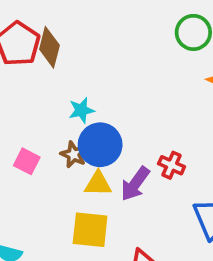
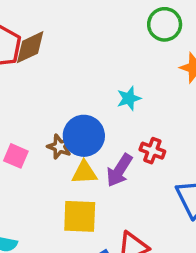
brown diamond: (49, 47) -> (30, 47), turned 54
cyan star: (81, 110) -> (129, 98), moved

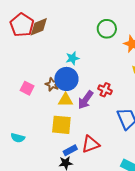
green circle: (165, 24) -> (107, 29), moved
cyan star: (129, 98) -> (72, 58), moved

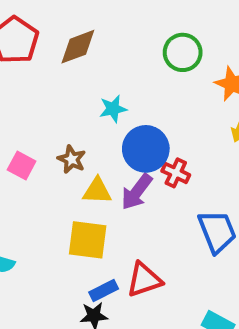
brown diamond: (39, 27) -> (78, 47), moved
blue circle: (66, 79) -> (146, 149), moved

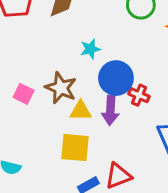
brown star: (72, 159) -> (61, 88), size x1.5
purple arrow: (137, 192) -> (110, 110), turned -32

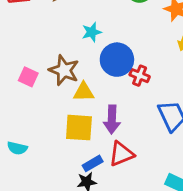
purple arrow: (110, 110) -> (112, 119), moved

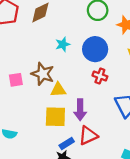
blue circle: (117, 60) -> (95, 49), moved
pink square: (28, 77) -> (16, 80), turned -32

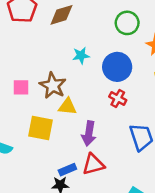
yellow square: (55, 117) -> (40, 128), moved

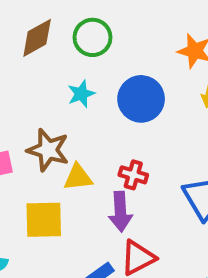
green circle: (127, 23) -> (92, 37), moved
red cross: (118, 98) -> (133, 175), moved

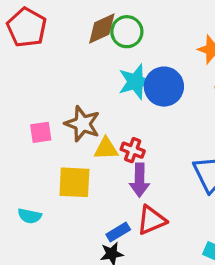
brown diamond: (37, 38) -> (102, 29), moved
cyan star: (81, 94) -> (136, 82), moved, size x1.5
red cross: (133, 175) -> (133, 150), moved

